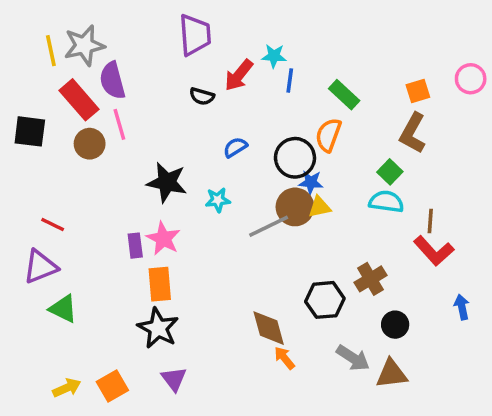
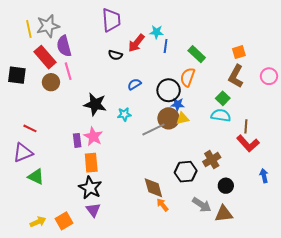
pink circle: (471, 79) -> (269, 76), moved
purple triangle: (174, 379) -> (93, 210), moved

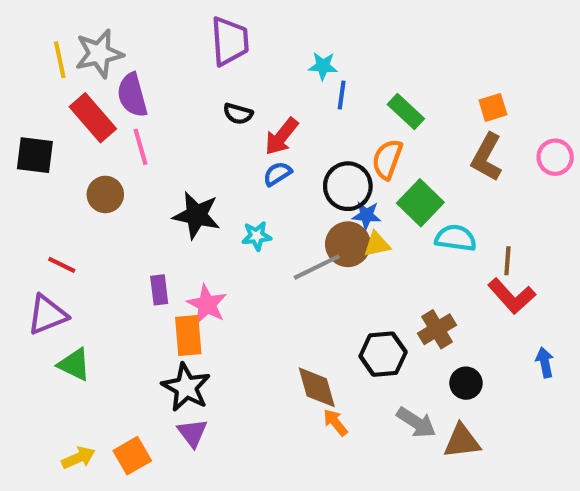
red arrow: (136, 43) -> (282, 136), moved
brown circle: (51, 82) -> (105, 194), moved
green square: (223, 98) -> (420, 203), moved, size x1.5
pink star: (93, 136) -> (207, 304), moved

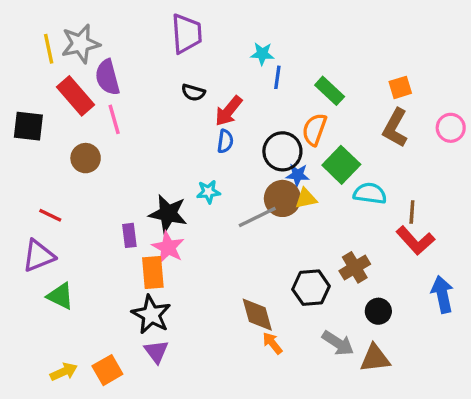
blue semicircle: (277, 174) -> (225, 141), turned 130
black star: (197, 215) -> (168, 214), moved
blue arrow: (545, 362) -> (442, 294), size x1.5

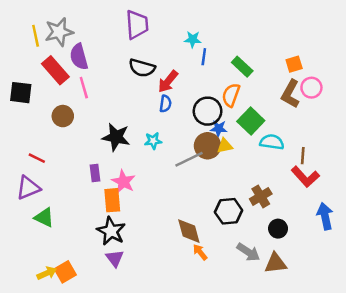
black semicircle: (193, 92) -> (142, 68), size x1.5
pink circle: (451, 128) -> (311, 88), moved
black star: (168, 214) -> (116, 137), moved
orange square: (107, 370) -> (65, 272), moved

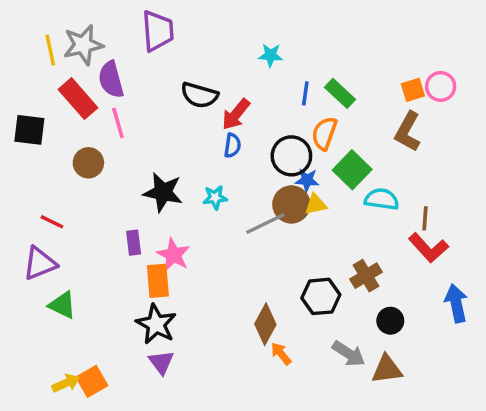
purple trapezoid: (137, 25) -> (158, 31), moved
blue line: (204, 57) -> (305, 93), moved
pink circle: (311, 88) -> (441, 86), moved
brown diamond: (189, 231) -> (265, 324), turned 44

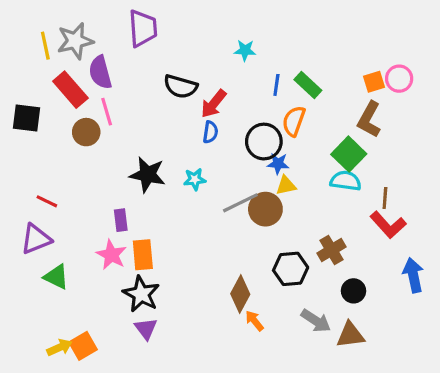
brown circle: (88, 163) -> (86, 132), moved
green square: (352, 170) -> (349, 154), moved
brown circle: (291, 204) -> (265, 209), moved
pink star: (173, 255) -> (111, 255), moved

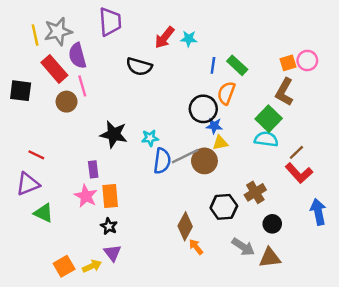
red arrow: (214, 104) -> (165, 37), moved
blue semicircle: (210, 132) -> (162, 161), moved, size x1.5
brown line: (385, 198) -> (296, 152), turned 42
black star: (141, 294) -> (109, 226), size x0.6
yellow arrow: (59, 347) -> (92, 266), moved

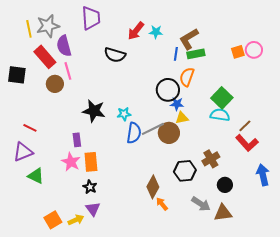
green rectangle: (237, 65) -> (196, 54), turned -54
brown L-shape: (284, 92) -> (189, 39), moved, turned 30

